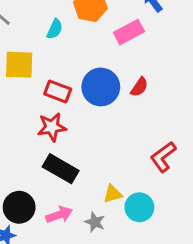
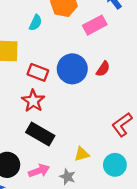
red star: (52, 127) -> (33, 101), turned -30
cyan circle: (139, 207) -> (115, 165), moved

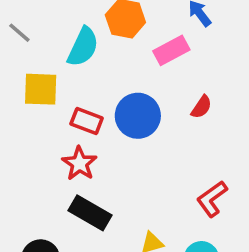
cyan semicircle: (36, 23) -> (83, 47), size x1.6
red semicircle: (103, 69) -> (201, 107), moved

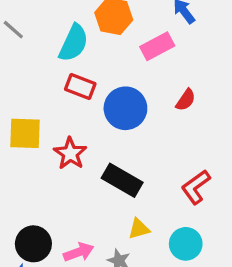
yellow square: (41, 89) -> (25, 133), moved
red rectangle: (87, 121) -> (80, 86), moved
black rectangle: (90, 213) -> (122, 180), moved

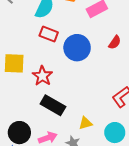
black rectangle: (122, 180) -> (53, 105), moved

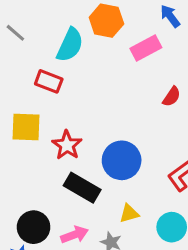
red rectangle: (49, 34) -> (49, 81), moved
blue circle: (77, 48) -> (122, 160), moved

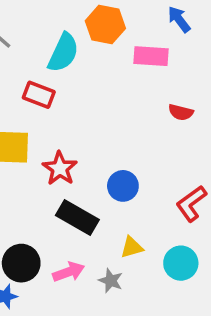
pink rectangle: (146, 48) -> (151, 56), turned 32
red semicircle: (172, 97) -> (181, 112), turned 70
blue circle: (122, 160) -> (123, 186), size x0.7

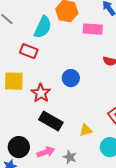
blue circle: (123, 186) -> (71, 78), moved
yellow triangle: (132, 247) -> (86, 130), moved

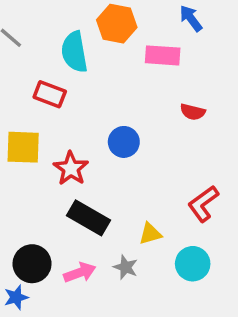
cyan semicircle: (43, 27) -> (74, 52), turned 145
gray star: (70, 157) -> (126, 267), moved

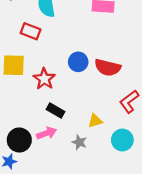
red semicircle: (193, 112) -> (108, 68), moved, size x1.6
black rectangle: (88, 218) -> (56, 111), size x0.7
pink arrow: (80, 273) -> (46, 133), moved

